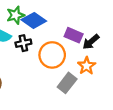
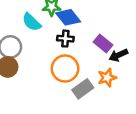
black cross: (23, 43) -> (65, 39), moved
orange circle: (52, 55) -> (65, 68), moved

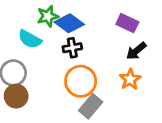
purple rectangle: (103, 44) -> (127, 23), moved
gray rectangle: (83, 89) -> (91, 106), moved

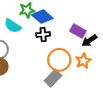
purple rectangle: (127, 23) -> (78, 31), moved
orange circle: (81, 81) -> (59, 60), moved

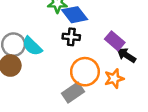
cyan semicircle: (13, 26) -> (32, 46), moved
black arrow: (89, 41) -> (126, 55), turned 56

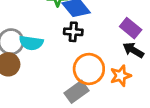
purple rectangle: (115, 41) -> (131, 28), moved
cyan semicircle: (32, 46) -> (31, 43), turned -35

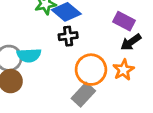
black arrow: (133, 50) -> (131, 42), turned -55

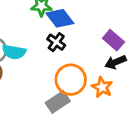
black cross: (68, 36) -> (56, 42), turned 30
orange star: (124, 70) -> (102, 87), turned -30

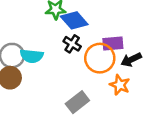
purple rectangle: (113, 40) -> (113, 44), moved, turned -42
orange circle: (71, 80) -> (100, 58), moved

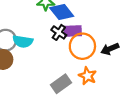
purple rectangle: (113, 44) -> (73, 31), moved
orange star: (120, 85) -> (88, 76), moved

